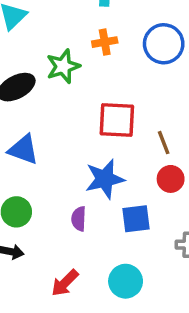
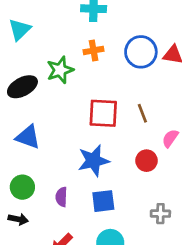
brown line: (164, 143) -> (142, 113), moved
purple semicircle: (79, 219) -> (61, 197), moved
blue square: (136, 219) -> (103, 201), moved

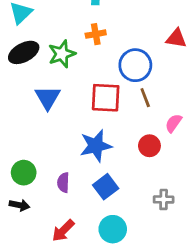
blue circle: (141, 52) -> (135, 65), moved
black ellipse: (22, 87) -> (24, 52), moved
blue triangle: (28, 137) -> (48, 98), moved, turned 40
blue square: (103, 201) -> (106, 187), turned -30

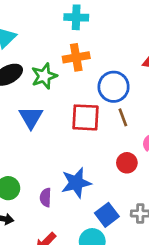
orange cross: (96, 34) -> (76, 57), size x1.4
blue star: (96, 146) -> (76, 183), moved
blue square: (106, 187) -> (107, 215), moved

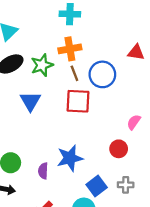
brown line: (123, 117) -> (74, 73), moved
red circle: (127, 163) -> (119, 149), moved

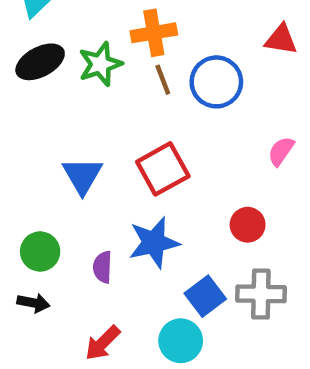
blue triangle: (30, 101) -> (82, 176), moved
red square: (78, 101) -> (163, 169), moved, turned -32
pink semicircle: (134, 122) -> (281, 151), moved
gray cross: (126, 185) -> (261, 294), size x1.5

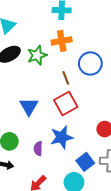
brown line: (163, 80) -> (66, 78), moved

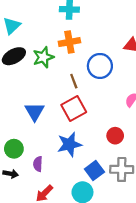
purple semicircle: (38, 149) -> (38, 164), moved

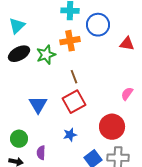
blue circle: (100, 66) -> (98, 25), moved
red circle: (115, 136) -> (112, 127), size x1.6
blue star: (69, 144) -> (70, 135), size x0.6

